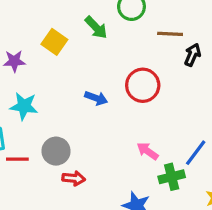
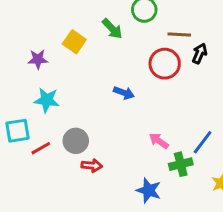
red circle: (143, 85) -> (165, 64), moved
blue arrow: (96, 98) -> (124, 93), moved
red line: (17, 159) -> (41, 148), turned -30

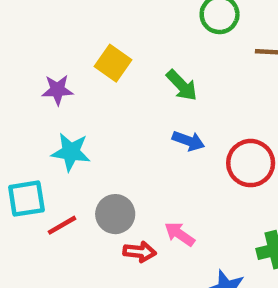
green arrow: (112, 29) -> (182, 85), moved
red circle: (165, 64) -> (251, 163), moved
pink arrow: (159, 141) -> (180, 234), moved

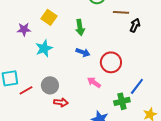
green arrow: (182, 85) -> (80, 27), turned 35
cyan star: (71, 152) -> (44, 48), moved, turned -30
pink arrow: (180, 234) -> (94, 82), moved

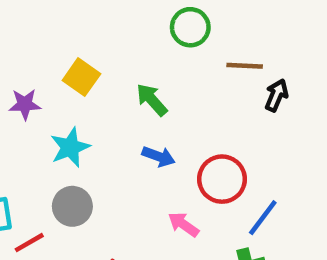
green arrow: (80, 27) -> (152, 100), turned 147
gray circle: (50, 85) -> (72, 206), moved
blue line: (137, 86) -> (263, 218), moved

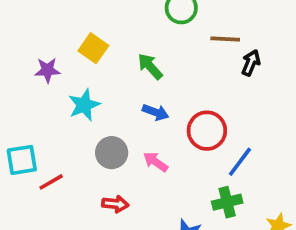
gray circle: (72, 206) -> (112, 153), moved
pink arrow: (183, 224) -> (156, 162), moved

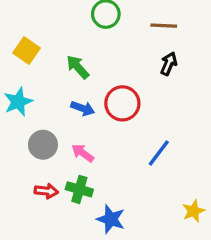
brown line: (225, 39) -> (164, 26), moved
red circle: (207, 131) -> (122, 103), moved
green cross: (227, 202) -> (79, 189), moved, turned 30

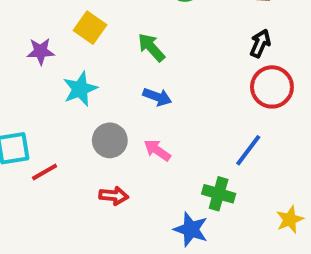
red circle: (122, 103) -> (272, 87), moved
green cross: (79, 189) -> (219, 194), moved

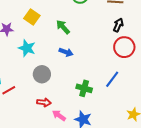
cyan star: (80, 89) -> (27, 48), turned -30
pink arrow: (157, 150) -> (59, 115), moved
green cross: (219, 194) -> (84, 88), moved

